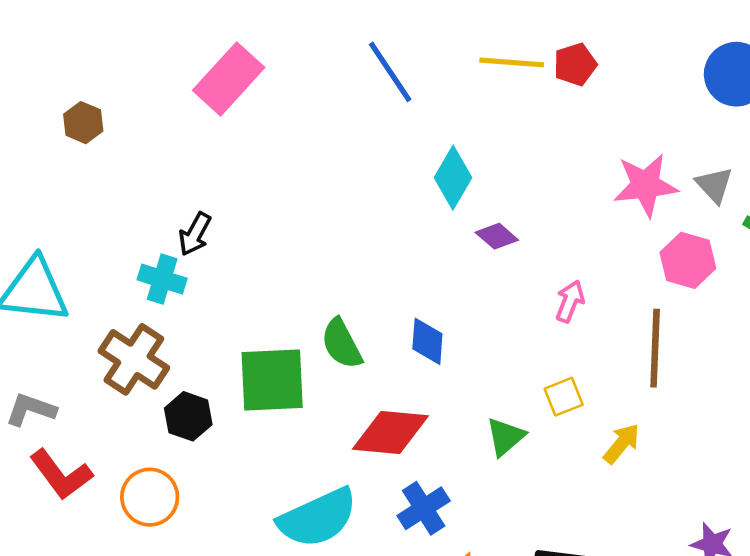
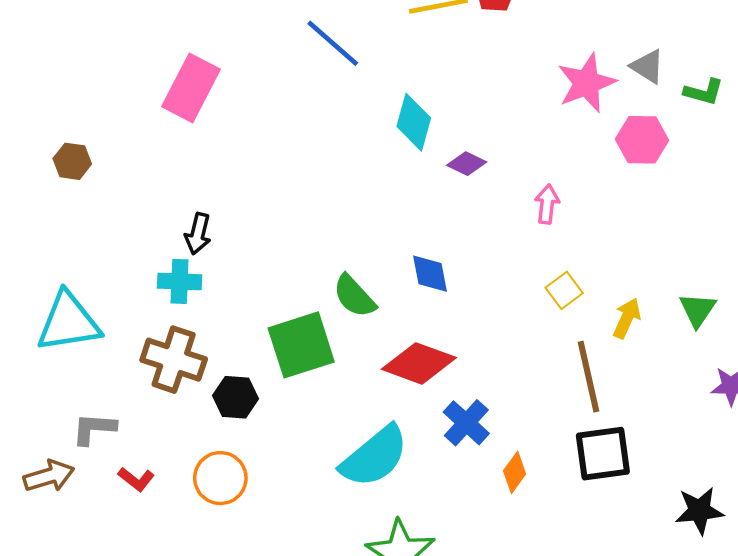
brown line: (655, 348) -> (589, 377), moved
red diamond: (390, 433) -> (419, 363), turned 30
green triangle: (505, 437) -> (698, 310), moved
red L-shape: (61, 475) -> (136, 479), size x0.6

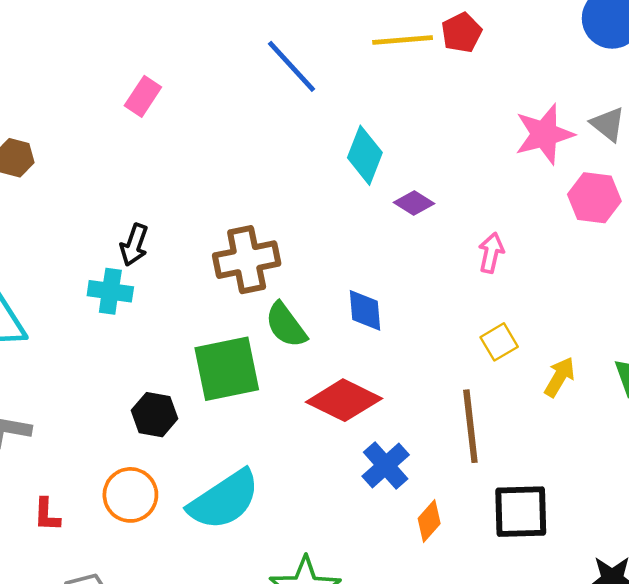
pink rectangle: (191, 88) -> (143, 96), size x0.6
brown cross: (174, 360) -> (247, 260), moved, turned -36
brown line: (589, 377) -> (470, 426), moved
cyan semicircle: (374, 457) -> (224, 500), moved
red L-shape: (136, 479) -> (47, 515), moved, turned 48

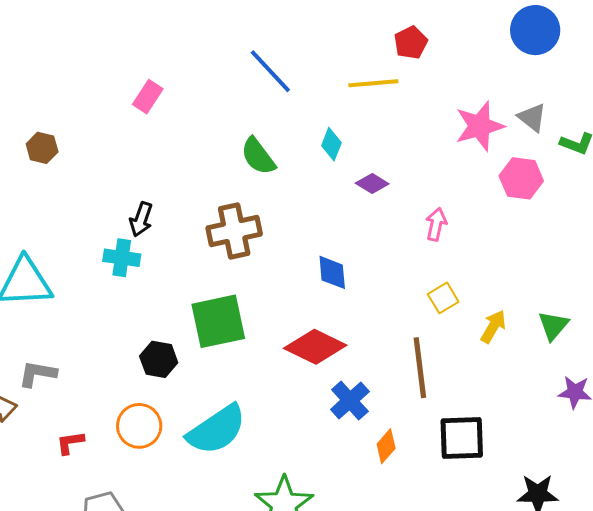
yellow line: (403, 40) -> (373, 83), moved
cyan diamond: (365, 155) -> (331, 144), size x0.7
green semicircle: (286, 325) -> (258, 156), moved
red L-shape: (47, 515) -> (70, 443), turned 80

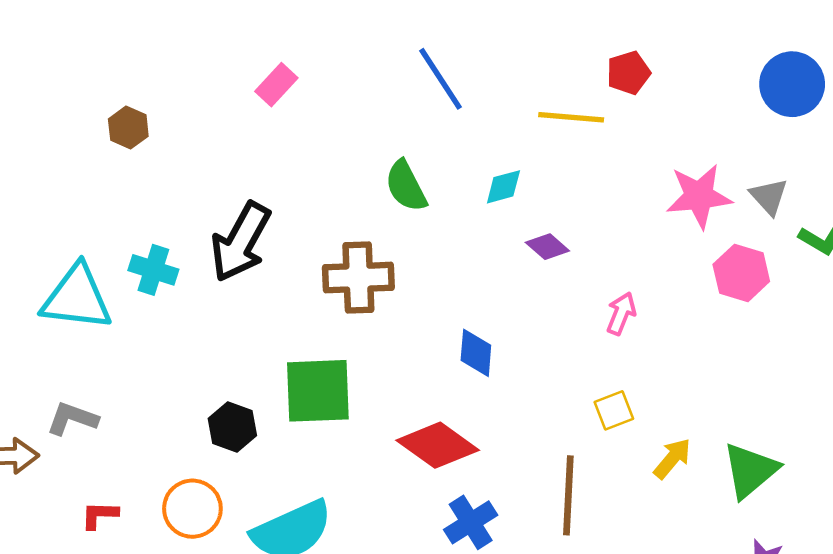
cyan diamond: (331, 144) -> (503, 187), turned 44
black arrow: (141, 219) -> (241, 242), size x1.8
cyan cross: (122, 258) -> (153, 270), moved
green triangle: (553, 326) -> (750, 470), size x1.4

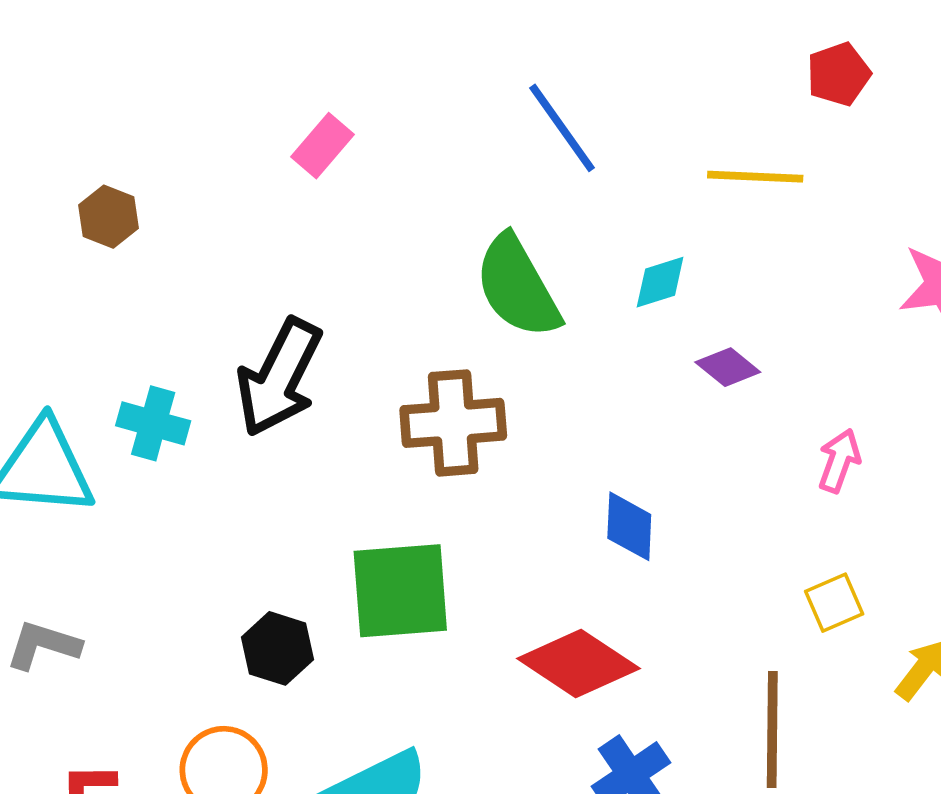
red pentagon: (628, 73) -> (839, 74), moved
green semicircle: (406, 186) -> (517, 287), size x1.4

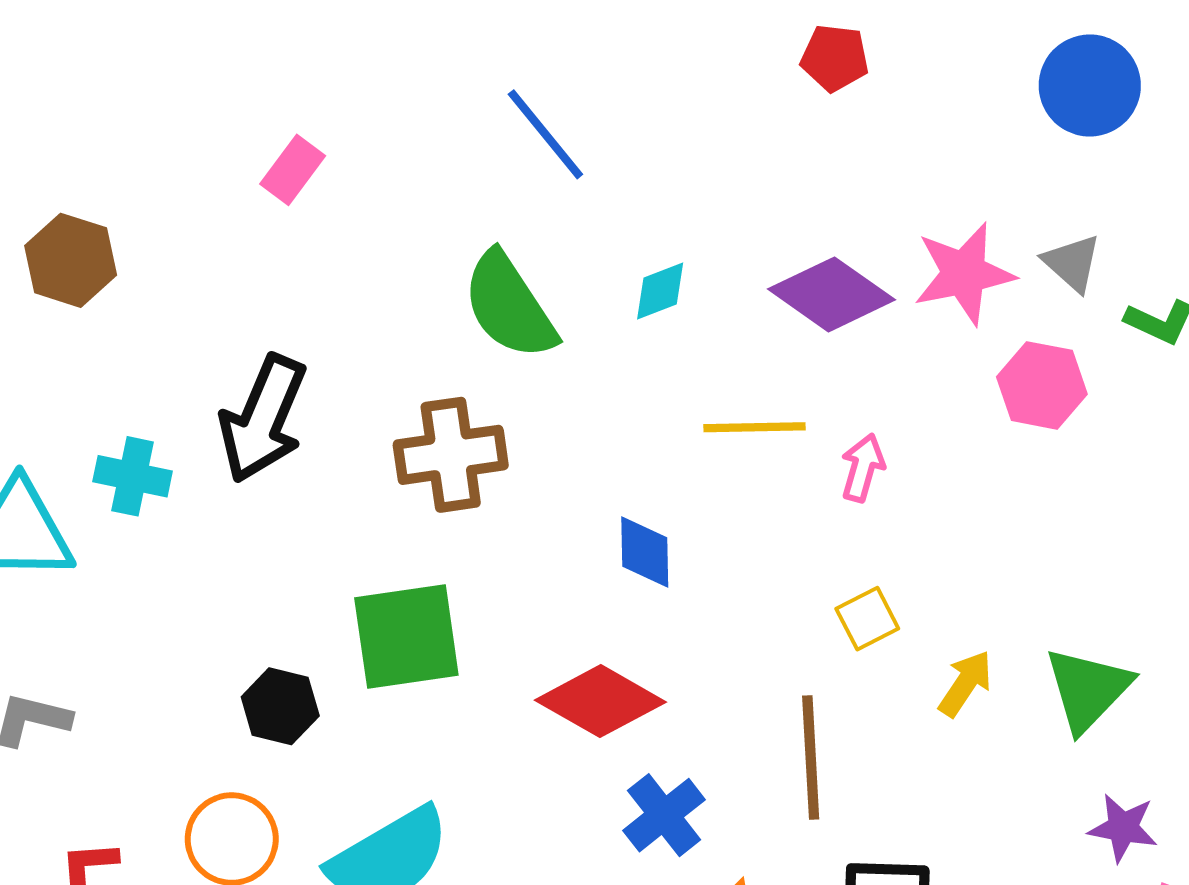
red pentagon: (839, 74) -> (835, 58), turned 30
yellow line: (755, 177) -> (754, 427), moved
brown hexagon: (108, 217) -> (71, 260), size x1.4
purple diamond: (728, 367) -> (831, 294), moved, size x1.8

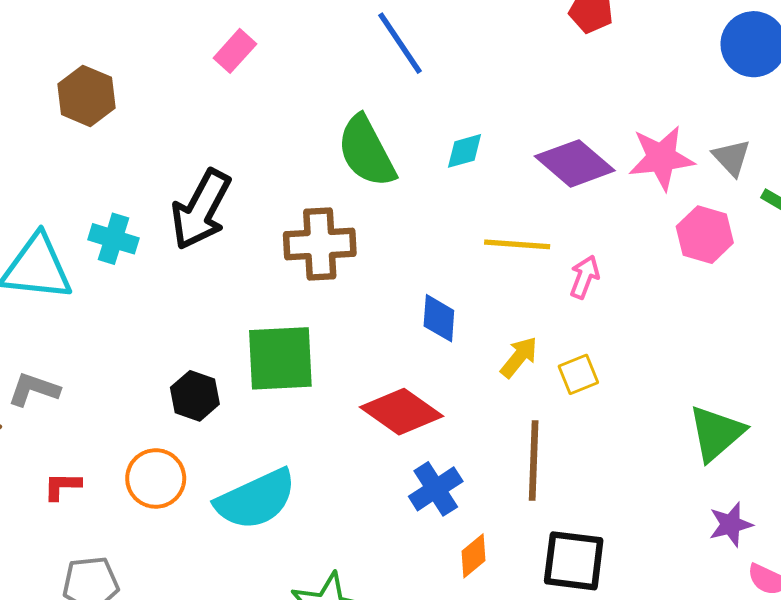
yellow arrow: (965, 683) -> (519, 357), moved
purple star: (1123, 828) -> (731, 524), turned -30

